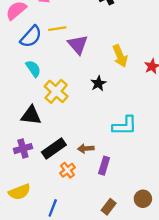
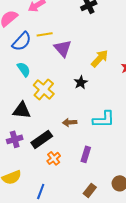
yellow arrow: (120, 56) -> (100, 58), turned -114
brown arrow: (86, 149) -> (70, 122), moved

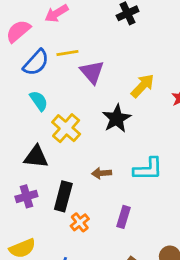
black star: (81, 82) -> (117, 119), size x1.5
black rectangle: (42, 139) -> (63, 196), turned -40

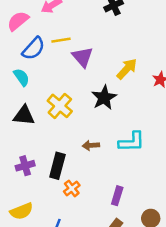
cyan semicircle: (39, 101) -> (22, 77), moved
black triangle: (36, 157) -> (24, 115), moved
purple rectangle: (123, 217) -> (117, 196), moved

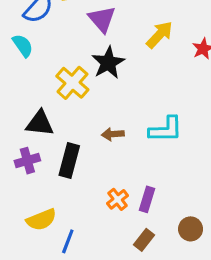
black star: (104, 98) -> (108, 63), moved
black triangle: (24, 115) -> (40, 123), moved
orange cross: (72, 188) -> (118, 199), moved
yellow semicircle: (22, 211) -> (41, 220), moved

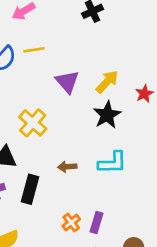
purple triangle: (102, 19) -> (67, 82), moved
black star: (108, 63) -> (107, 115), moved

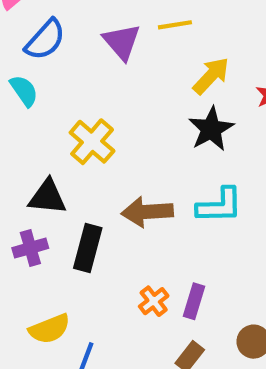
yellow line: (34, 50) -> (175, 25), moved
purple triangle: (67, 82) -> (122, 42), moved
brown arrow: (67, 167) -> (147, 212), size x1.6

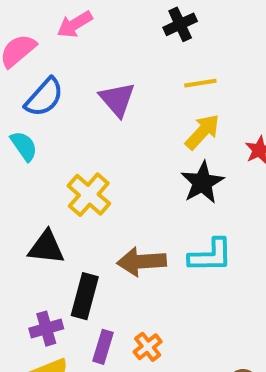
yellow line: (175, 25) -> (200, 83), moved
purple cross: (30, 248) -> (46, 329), moved
purple rectangle: (194, 301) -> (103, 347), moved

